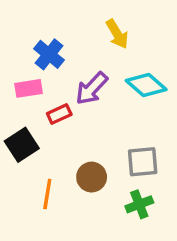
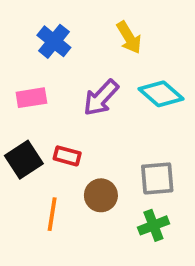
blue cross: (49, 54) -> (54, 41), moved
red rectangle: (59, 114) -> (67, 156), moved, turned 40

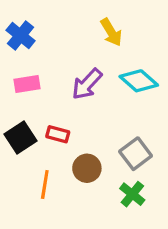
blue cross: (54, 41) -> (21, 35), moved
gray square: (157, 178) -> (136, 154), turned -32
green cross: (153, 225) -> (132, 194), turned -30

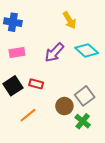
blue cross: (21, 35) -> (13, 22), turned -30
brown circle: (87, 168) -> (64, 106), moved
orange line: (45, 184) -> (28, 115), turned 42

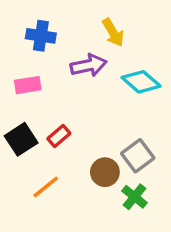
blue cross: (13, 22) -> (41, 36), moved
purple arrow: (54, 52) -> (88, 65), moved, turned -145
red rectangle: (36, 84) -> (59, 136), turned -56

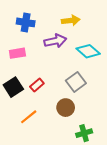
yellow arrow: (113, 33) -> (71, 20), turned -66
gray square: (138, 156) -> (76, 82), moved
green cross: (134, 197) -> (84, 133), moved, turned 35

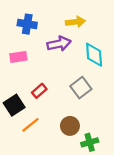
cyan diamond: (88, 51) -> (94, 55), turned 45
black square: (13, 87) -> (14, 105), moved
brown circle: (66, 108) -> (70, 126), moved

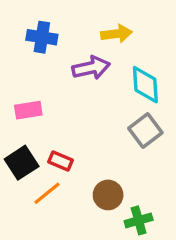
pink rectangle: (18, 57) -> (28, 110), moved
gray square: (81, 88) -> (145, 131), moved
red rectangle: (39, 91) -> (61, 161), moved, turned 64

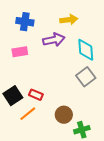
pink rectangle: (28, 110) -> (20, 52), moved

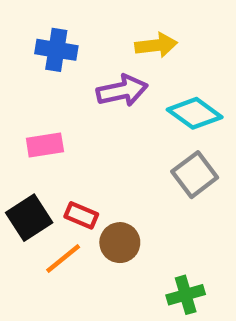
cyan diamond: (86, 50) -> (195, 113), turned -50
pink rectangle: (20, 52) -> (45, 145), moved
brown circle: (64, 115) -> (120, 243), moved

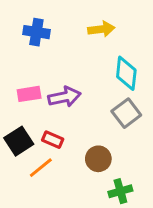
purple arrow: (122, 91) -> (64, 97), moved
cyan diamond: (195, 113) -> (126, 73), turned 60
brown circle: (120, 243) -> (98, 159), moved

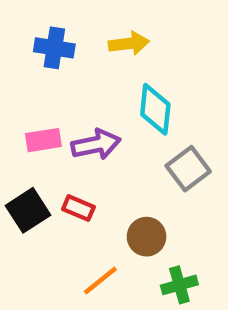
yellow arrow: (101, 29) -> (129, 43), moved
cyan diamond: (126, 73) -> (155, 109), moved
orange line: (41, 168) -> (100, 281), moved

